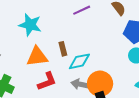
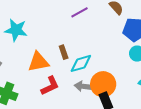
cyan star: (30, 25) -> (16, 30), moved

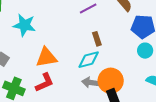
brown rectangle: (64, 52) -> (97, 39), moved
red L-shape: (50, 86) -> (45, 83), moved

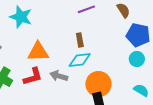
brown rectangle: (97, 39) -> (80, 40), moved
gray arrow: (91, 82) -> (59, 76), moved

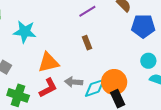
cyan circle: (137, 59) -> (148, 61), moved
cyan diamond: (80, 60) -> (95, 88), moved

